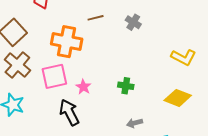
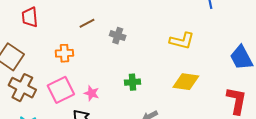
gray cross: (133, 22) -> (118, 36), moved
orange cross: (67, 42) -> (64, 53), size x0.6

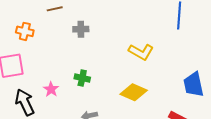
gray cross: (118, 36) -> (81, 29), turned -35
pink star: (92, 93) -> (51, 89), moved

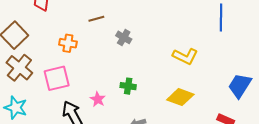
gray cross: (81, 29) -> (124, 37), turned 35
blue trapezoid: (194, 84) -> (240, 86), turned 48

